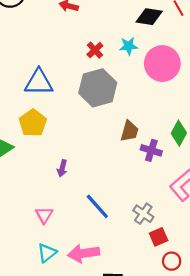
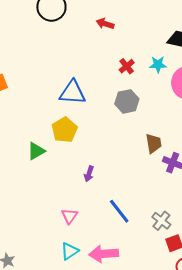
gray hexagon: (98, 88) -> (127, 101), size x0.7
brown trapezoid: (129, 131) -> (154, 143), turned -30

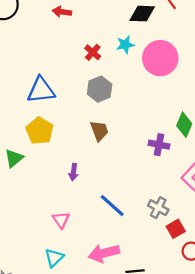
brown trapezoid: (154, 143) -> (99, 131), moved
cyan triangle: (70, 251) -> (54, 258), moved

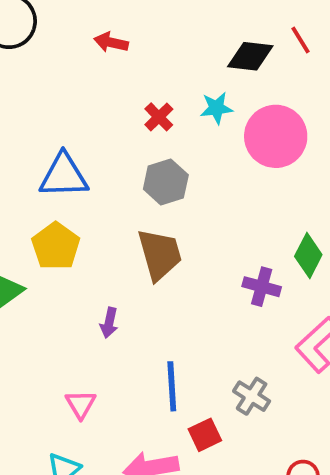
brown trapezoid: (99, 131) -> (160, 254), size x1.4
blue line: (112, 206) -> (172, 386), turned 40
red square: (176, 229) -> (205, 435), moved

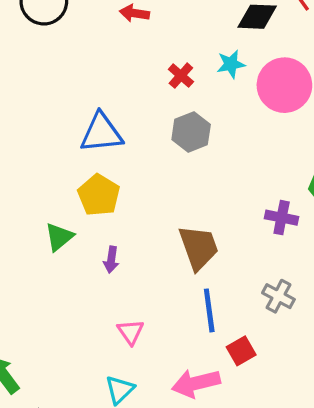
brown trapezoid: (160, 254) -> (199, 247), moved
purple arrow: (109, 323) -> (111, 260), moved
gray cross: (252, 396) -> (278, 296), moved

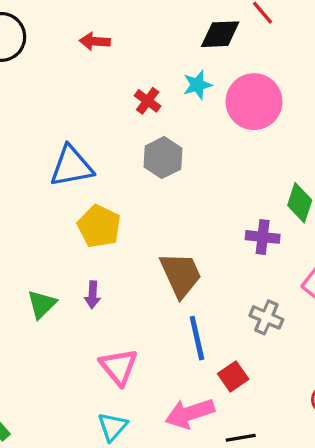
yellow pentagon: (99, 195) -> (99, 226), moved
green triangle: (59, 237) -> (42, 304), moved
pink triangle: (131, 332) -> (119, 367), size x1.4

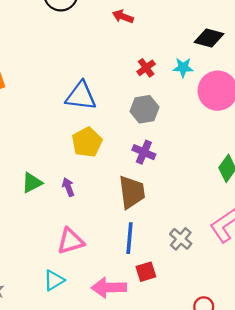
purple cross: (263, 237) -> (144, 152), moved
purple arrow: (93, 295) -> (68, 187), turned 138
pink triangle: (119, 367) -> (71, 241), turned 36

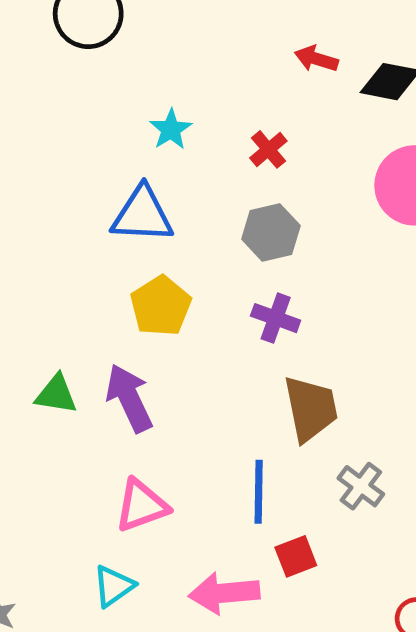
red arrow: (123, 17) -> (316, 59), moved
cyan star: (183, 67) -> (171, 129), moved, turned -30
green triangle: (32, 183) -> (56, 394), turned 40
purple arrow: (68, 187) -> (129, 398), size x1.8
brown trapezoid: (132, 192) -> (311, 409), moved

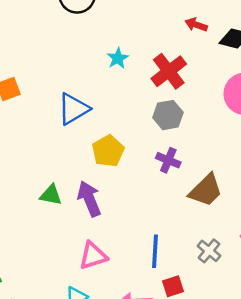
red cross: (268, 149) -> (169, 71), size x1.8
blue triangle: (142, 215) -> (73, 109), moved, turned -36
brown trapezoid: (311, 409) -> (206, 190), moved, turned 54

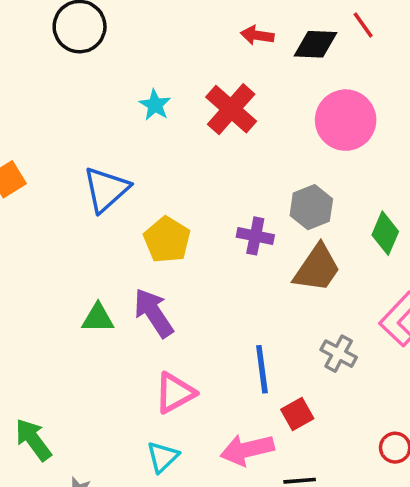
gray hexagon: (168, 115) -> (311, 207), moved

